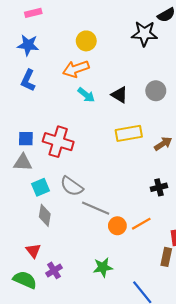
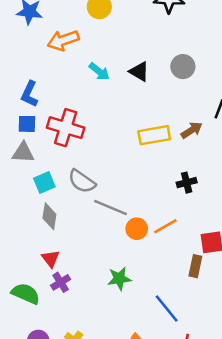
orange arrow: (76, 69) -> (63, 40), moved
blue L-shape: (28, 80) -> (29, 94), moved
yellow rectangle: (129, 133) -> (154, 135), moved
red triangle: (33, 251) -> (51, 259), moved

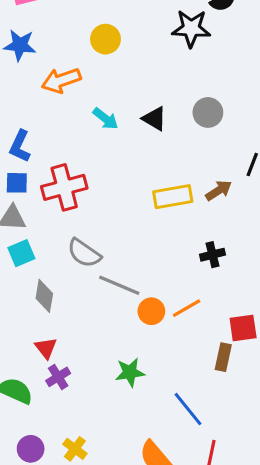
red cross: (66, 128) -> (64, 187), turned -32
cyan square: (44, 183) -> (21, 253), moved

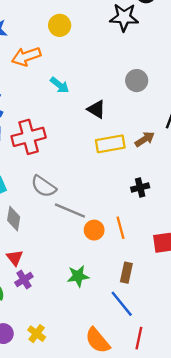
black triangle: (154, 119) -> (96, 109), moved
orange line: (187, 308) -> (121, 228), turned -75
brown rectangle: (223, 357) -> (126, 273), moved

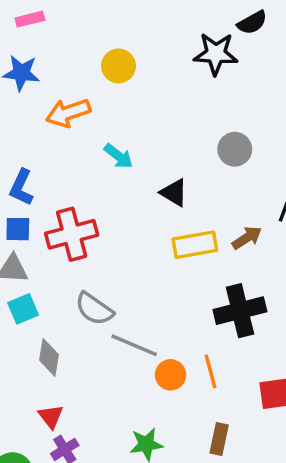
black cross: (140, 188) -> (240, 311), size x1.8

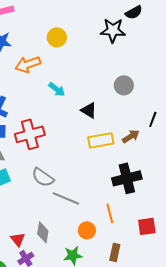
gray diamond: (49, 357) -> (43, 232), moved
orange circle: (171, 375) -> (87, 230), moved

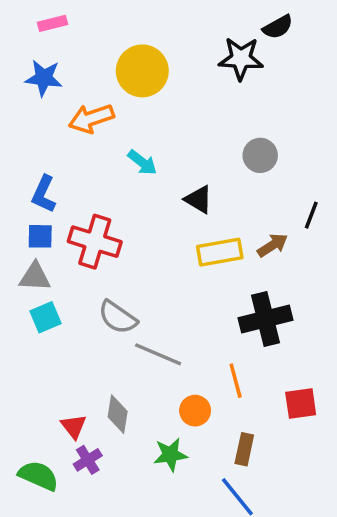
yellow circle: (57, 37) -> (142, 71), size x1.5
red cross: (30, 134) -> (95, 242), turned 32

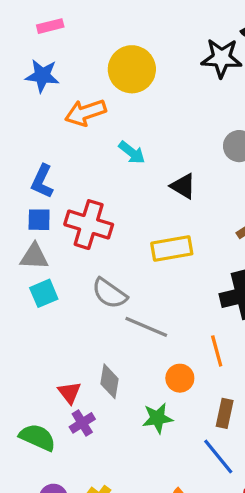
yellow rectangle: (220, 252) -> (172, 249), moved

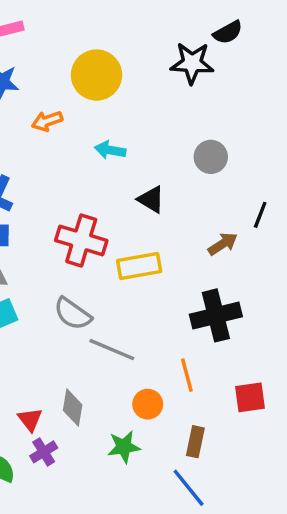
orange arrow: (85, 112) -> (47, 121), size x0.7
cyan arrow: (132, 152) -> (110, 150), moved, turned 152
red cross: (89, 225) -> (81, 240), moved

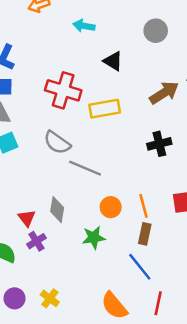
brown arrow: (223, 244) -> (164, 93), size x1.4
black cross: (216, 315) -> (159, 144), size x0.7
orange line: (187, 375) -> (143, 206), moved

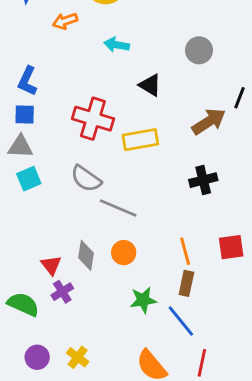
orange circle: (111, 207) -> (124, 253), moved
green star: (94, 238) -> (143, 300), moved

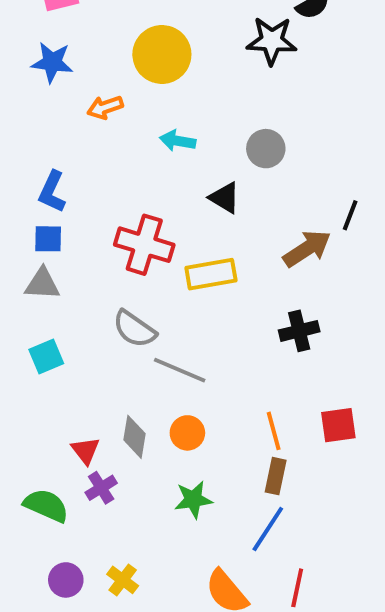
gray circle: (199, 50) -> (266, 149), moved
cyan square: (29, 179) -> (46, 356), moved
green star: (143, 300) -> (193, 500), moved
blue line: (181, 321) -> (268, 529), turned 72

